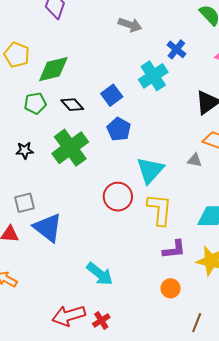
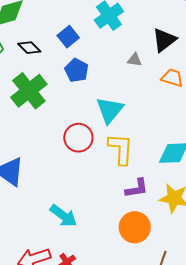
gray triangle: (195, 160) -> (135, 60), moved
orange circle: (171, 288) -> (135, 227), size x1.6

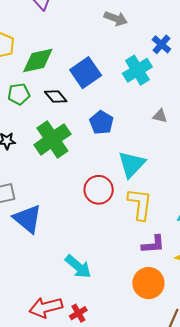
blue square: (68, 37) -> (86, 73), moved, size x1.4

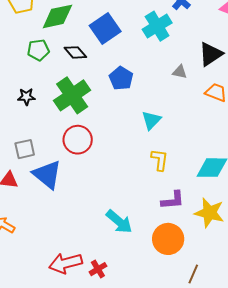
cyan triangle: (132, 164) -> (151, 120), size x0.7
red circle: (99, 190) -> (78, 140), moved
yellow L-shape: (140, 204) -> (160, 160), size x0.7
cyan arrow: (78, 267) -> (119, 222), moved

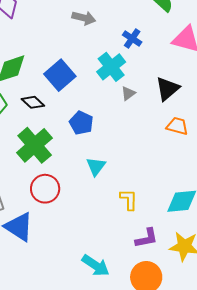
gray triangle: (180, 72) -> (128, 93), moved, turned -42
cyan triangle: (151, 120) -> (96, 166), moved

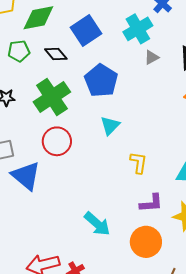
blue pentagon: (81, 123) -> (101, 81), size x1.4

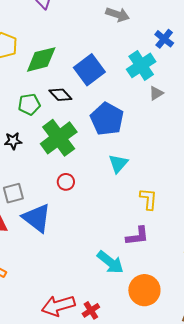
green pentagon: (19, 51) -> (29, 104), moved
red circle: (57, 141) -> (66, 182), size x0.6
purple L-shape: (151, 203) -> (137, 236), moved
orange circle: (146, 242) -> (144, 290), moved

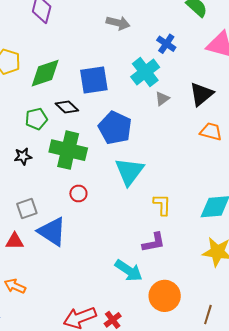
blue square: (89, 70) -> (94, 80), turned 32
green cross: (59, 138) -> (68, 150), turned -36
cyan triangle: (118, 164) -> (129, 171), size x1.5

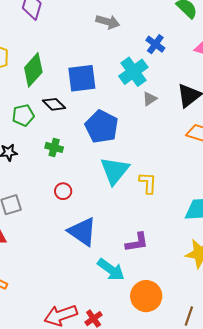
green diamond: (45, 73) -> (33, 70), turned -32
green cross: (68, 150) -> (54, 147), size x0.5
yellow L-shape: (162, 205) -> (148, 183), moved
blue triangle: (52, 232) -> (82, 232), moved

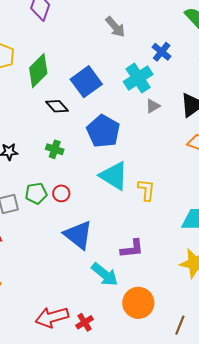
gray arrow: (108, 22) -> (115, 27), turned 30
blue square: (82, 78) -> (86, 82), turned -32
green pentagon: (23, 115) -> (36, 193), moved
cyan triangle: (115, 171) -> (114, 176), turned -40

